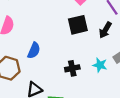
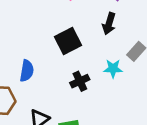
black square: (78, 25) -> (68, 41), moved

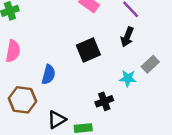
black cross: (80, 81) -> (104, 101), moved

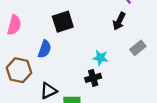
black square: (88, 50) -> (63, 22), moved
cyan star: (128, 78) -> (100, 58), moved

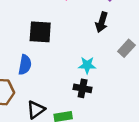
black square: (63, 22) -> (40, 32), turned 30
black cross: (93, 78) -> (83, 88), turned 35

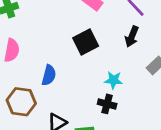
black square: (40, 32) -> (86, 42), moved, turned -35

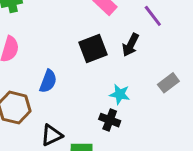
black arrow: (132, 37) -> (131, 45), moved

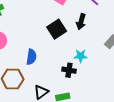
black cross: (110, 120) -> (69, 70), moved

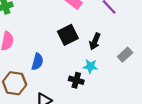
black arrow: (81, 22) -> (95, 41), moved

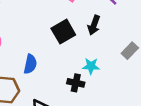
black arrow: (95, 41) -> (94, 25), moved

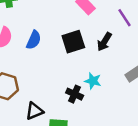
blue semicircle: (30, 64) -> (34, 40), moved

